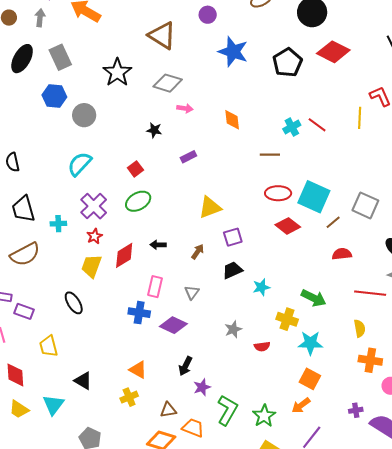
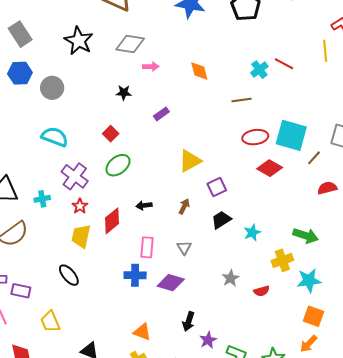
cyan semicircle: (80, 164) -> (55, 137), turned 76
yellow cross: (287, 319) -> (282, 260), turned -30

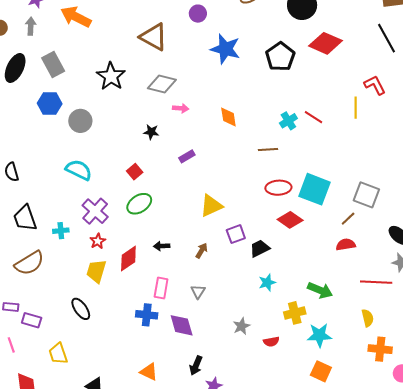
brown line: (314, 158) -> (348, 219), moved
black trapezoid: (221, 220) -> (260, 248), moved
purple diamond: (171, 283) -> (182, 325), turned 52

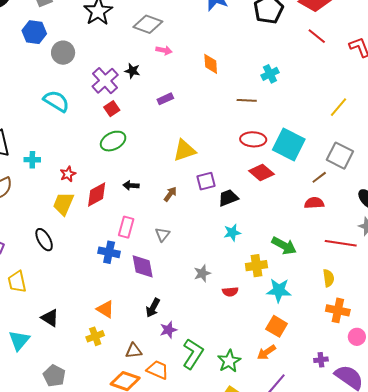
yellow line: (356, 108) -> (339, 107), moved, turned 35
red line: (313, 117) -> (317, 36), moved
purple cross: (95, 211) -> (105, 81), moved

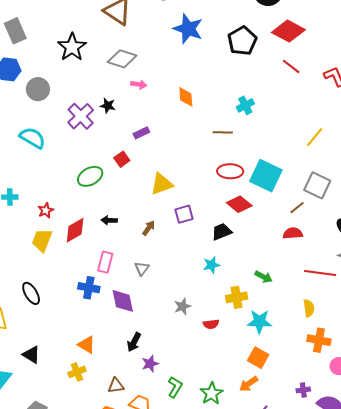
red square: (112, 109) -> (122, 159), moved
black trapezoid: (228, 198) -> (222, 232), moved
black ellipse: (44, 240) -> (31, 293), moved
green arrow: (284, 246) -> (264, 277), size x0.7
green L-shape: (193, 354) -> (175, 387), size x0.7

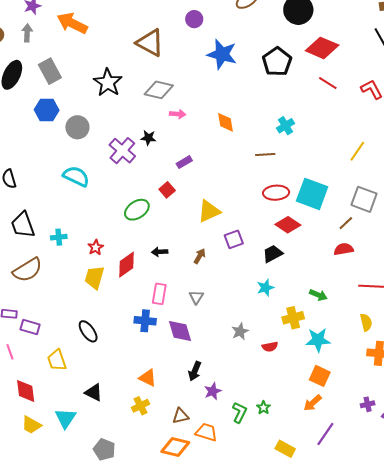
green star: (212, 393) -> (264, 408), moved, size x0.6

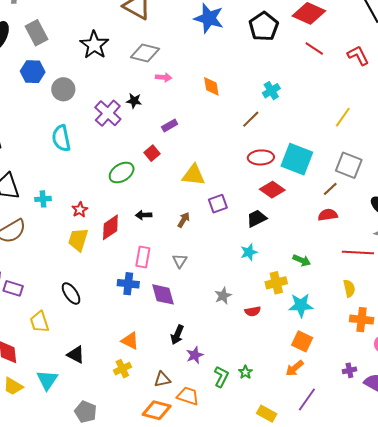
brown line: (265, 155) -> (251, 119), turned -42
cyan semicircle: (76, 176) -> (61, 138), turned -128
yellow triangle: (209, 211) -> (194, 175), turned 30

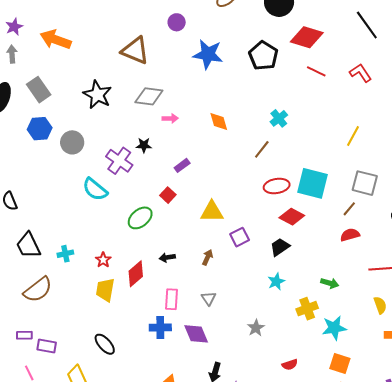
cyan semicircle: (61, 138) -> (95, 189), moved, turned -32
red semicircle: (253, 311) -> (290, 365), moved

